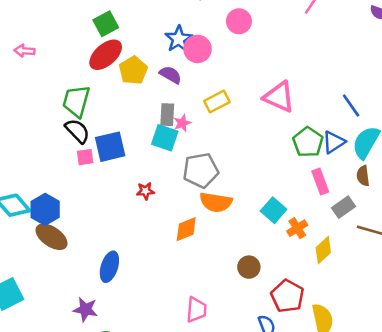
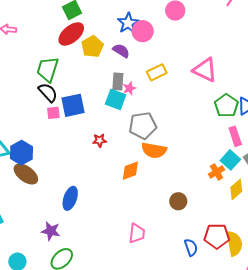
cyan square: (274, 210) -> (230, 160), moved
red pentagon: (287, 296) -> (217, 236), moved, turned -30

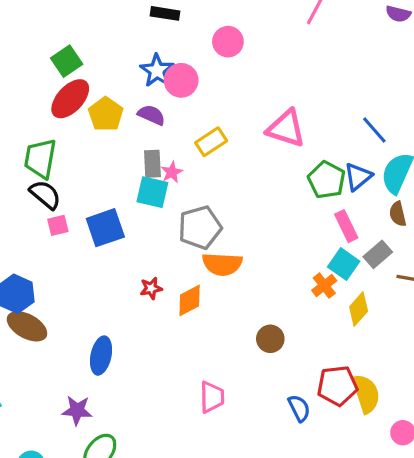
blue square: (73, 105) -> (105, 228), moved
red star: (100, 140) -> (151, 288), moved

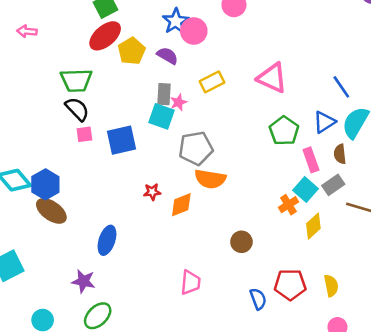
green trapezoid: (40, 159) -> (76, 80), turned -108
green pentagon: (327, 180) -> (284, 131), moved
brown semicircle: (398, 214) -> (340, 154), moved
yellow semicircle: (366, 394) -> (331, 286), moved, size x0.7

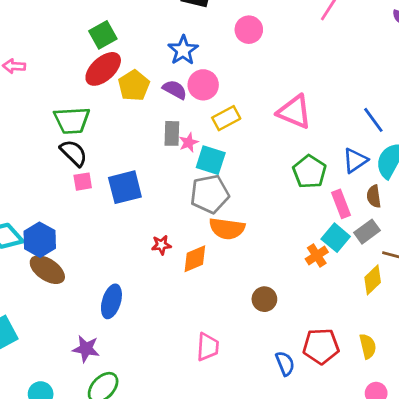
pink circle: (194, 31) -> (203, 85), moved
cyan square: (161, 116) -> (211, 160), moved
yellow diamond: (313, 226) -> (373, 280), moved

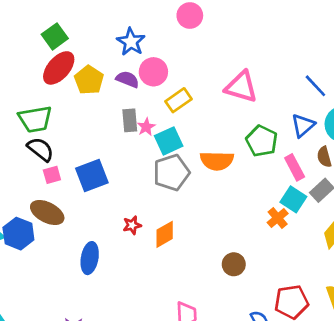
cyan square: (211, 160) -> (169, 141), turned -36
orange semicircle: (227, 229) -> (217, 161), moved
brown ellipse: (47, 270) -> (47, 212), moved
blue ellipse: (111, 301) -> (90, 258), moved

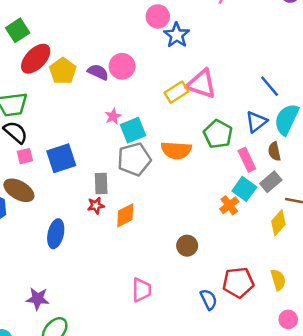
green square: (55, 36) -> (18, 30), moved
blue star: (131, 42) -> (177, 35), moved
yellow rectangle: (178, 100) -> (176, 92), moved
gray rectangle: (130, 120) -> (101, 183), moved

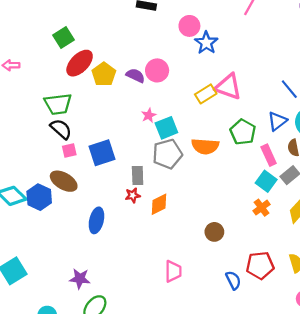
orange cross: (229, 205) -> (262, 208), moved

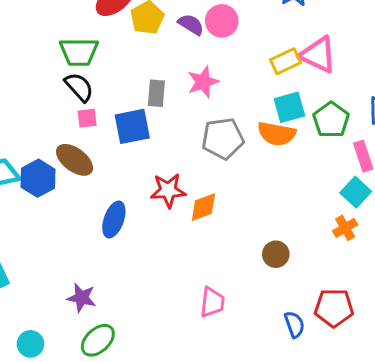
pink star: (149, 115) -> (203, 82), size x1.5
cyan square: (166, 128) -> (289, 107), moved
gray rectangle: (138, 176) -> (156, 93), moved
red star: (133, 195) -> (168, 190), size x1.6

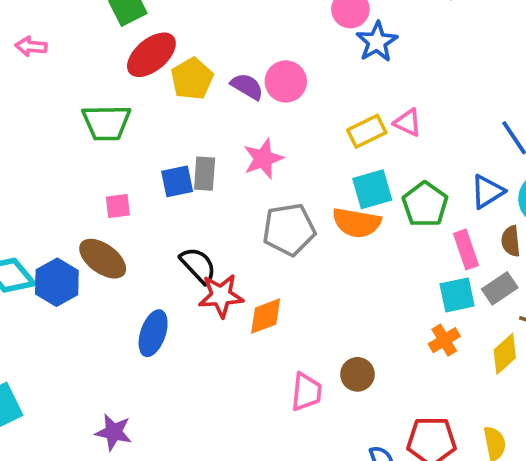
pink triangle: (318, 55) -> (408, 123), size x0.6
black semicircle: (79, 87) -> (198, 265), moved
blue square: (132, 126) -> (177, 181), moved, size x0.7
cyan square: (356, 192) -> (457, 295), turned 36
pink trapezoid: (212, 302) -> (306, 392), moved

